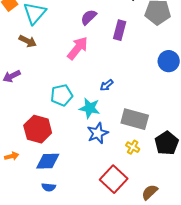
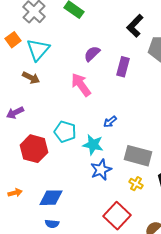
pink arrow: (78, 48) -> (81, 85), turned -75
cyan pentagon: (62, 95) -> (65, 132), turned 30
red hexagon: (38, 129) -> (34, 149), moved

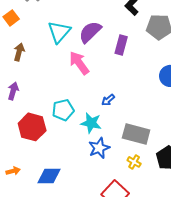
cyan triangle: (38, 50) -> (59, 32), moved
purple semicircle: (92, 54) -> (90, 32), size x1.4
brown arrow: (31, 78) -> (19, 52), moved, turned -102
purple arrow: (15, 113) -> (13, 91), turned 132
cyan pentagon: (65, 132) -> (63, 110), turned -30

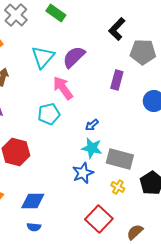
purple rectangle: (121, 45) -> (117, 80), moved
cyan pentagon: (63, 110) -> (49, 114), moved
cyan star: (91, 123) -> (92, 148), moved

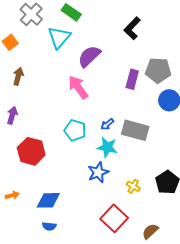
gray pentagon: (143, 52) -> (158, 70), moved
cyan triangle: (43, 57) -> (59, 37), moved
cyan pentagon: (49, 114) -> (75, 130), moved, turned 30
gray rectangle: (120, 159) -> (135, 130), moved

